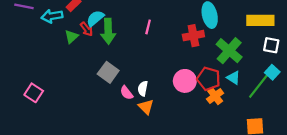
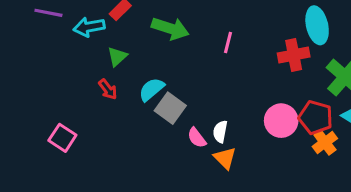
cyan semicircle: (95, 18) -> (152, 89), moved
red arrow: (87, 29) -> (108, 89), moved
green arrow: (108, 31) -> (170, 28), moved, turned -70

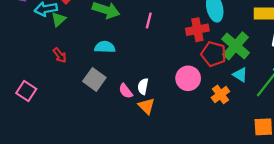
green triangle: (117, 57) -> (59, 19), moved
cyan semicircle: (152, 89) -> (105, 47), moved, turned 42
gray square: (170, 108) -> (94, 79), moved
red pentagon: (316, 117) -> (214, 54), moved

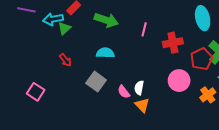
red cross: (197, 30) -> (173, 43), moved
red pentagon: (214, 54) -> (202, 59), turned 30

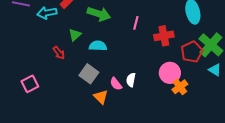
green triangle: (64, 28) -> (75, 35), moved
pink square: (36, 92) -> (30, 84), turned 30
orange cross: (208, 95) -> (180, 87), moved
orange triangle: (142, 105) -> (101, 97), moved

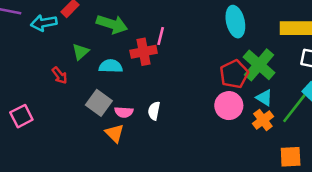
red cross: (164, 36) -> (144, 52), moved
pink circle: (170, 73) -> (229, 106), moved
pink semicircle: (116, 84) -> (124, 112), moved, turned -48
orange cross: (180, 87) -> (263, 120), moved

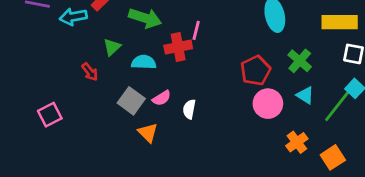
green cross: (259, 65) -> (300, 61), size x0.7
red pentagon: (234, 74) -> (255, 70), moved
pink semicircle: (124, 112) -> (162, 98), moved, turned -36
orange cross: (263, 120) -> (297, 142), moved
orange square: (291, 157) -> (333, 157), turned -30

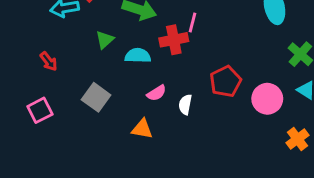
red pentagon: (255, 70) -> (226, 81), moved
red arrow: (90, 72) -> (49, 61), moved
gray square: (131, 101) -> (96, 97), moved
orange triangle: (148, 133) -> (142, 129), turned -35

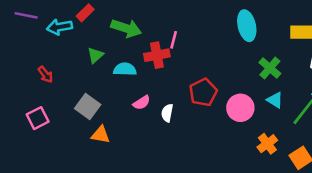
orange triangle: (142, 129) -> (101, 135), moved

